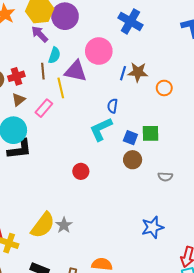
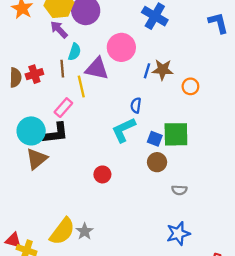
brown triangle: (19, 100) -> (37, 159), moved, size x1.5
green square: (151, 133) -> (176, 134), size x1.4
black L-shape: (20, 149) -> (56, 133), moved
gray semicircle: (165, 177) -> (179, 190), moved

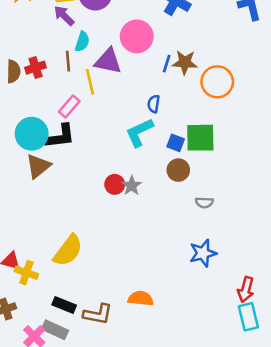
orange circle: (190, 86) -> (217, 82), size x1.6
gray star: (85, 231) -> (132, 186), moved

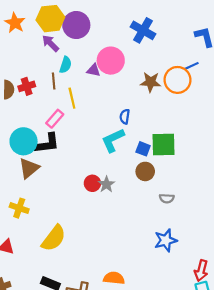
purple triangle: (108, 61) -> (93, 70), moved, size x0.6
blue line: (167, 64) -> (191, 66), moved, turned 48
orange circle: (217, 82) -> (177, 80), moved
yellow cross: (26, 273) -> (19, 208), moved

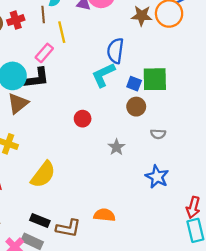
blue semicircle: (125, 117) -> (115, 51), size x1.6
gray star: (106, 184) -> (116, 147), moved
blue star: (166, 240) -> (157, 177), turned -30

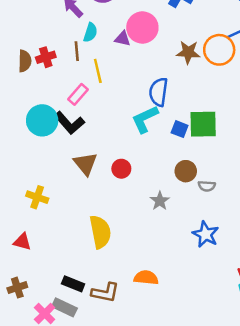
black L-shape: (37, 78) -> (69, 123), turned 56
brown triangle: (18, 103) -> (85, 164), moved, turned -30
brown circle: (136, 107) -> (186, 171), moved
yellow semicircle: (43, 174) -> (100, 232), moved, turned -48

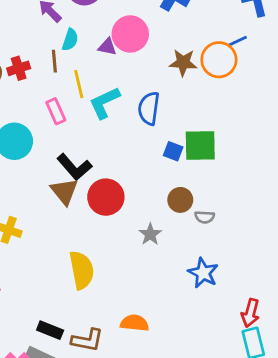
pink rectangle: (78, 94) -> (56, 111), turned -65
cyan L-shape: (145, 119) -> (104, 103), moved
black L-shape: (69, 123) -> (74, 167), moved
red circle: (121, 169) -> (106, 197), size x1.6

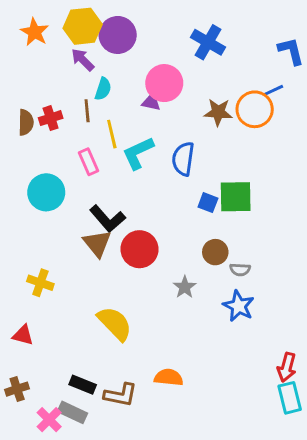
purple triangle: (107, 47) -> (151, 102), moved
yellow semicircle: (82, 270) -> (115, 324), turned -33
blue star: (203, 273) -> (239, 306), moved

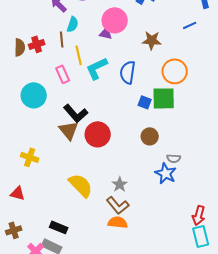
orange circle: (255, 109) -> (175, 71), moved
gray semicircle: (240, 270) -> (174, 158), moved
gray star: (185, 287) -> (120, 184), moved
brown L-shape: (121, 395) -> (118, 205), moved, turned 40

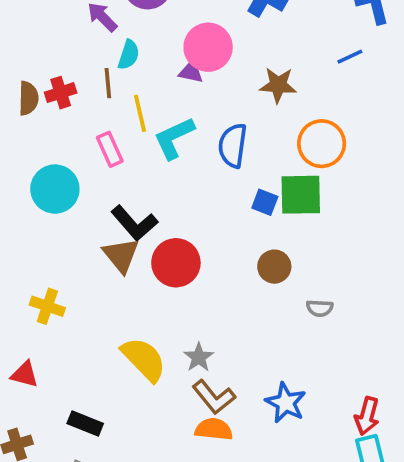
blue star: (166, 173) -> (286, 403), moved
gray star: (120, 184) -> (199, 357), moved
black rectangle: (59, 227) -> (85, 424), moved

